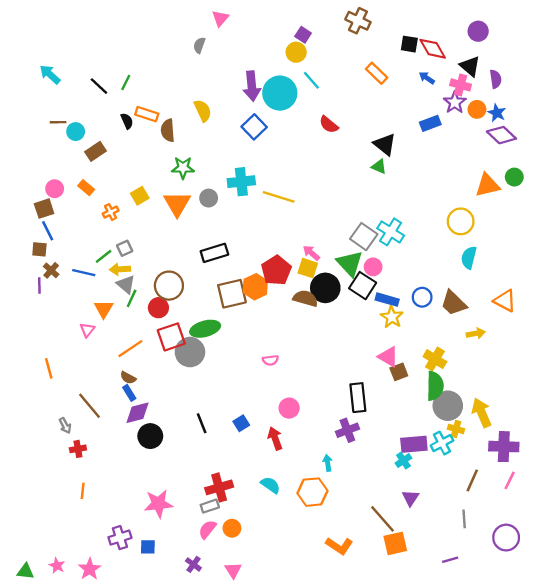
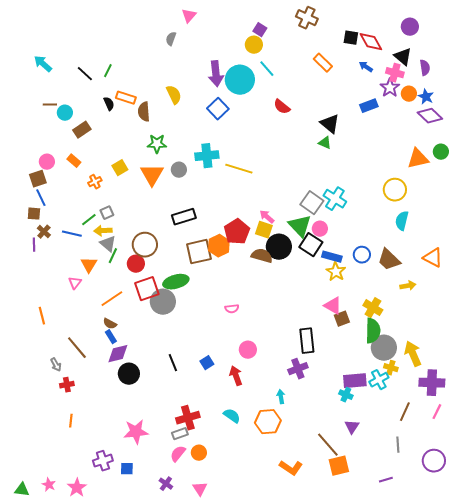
cyan cross: (403, 461) -> (346, 395), turned -32

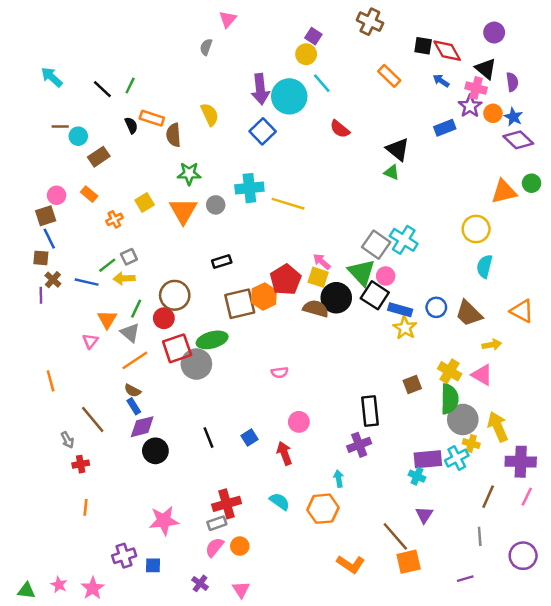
black rectangle: (184, 217) -> (222, 262), size x0.7
gray triangle: (108, 244) -> (130, 333), moved
pink triangle: (333, 306) -> (482, 375), moved

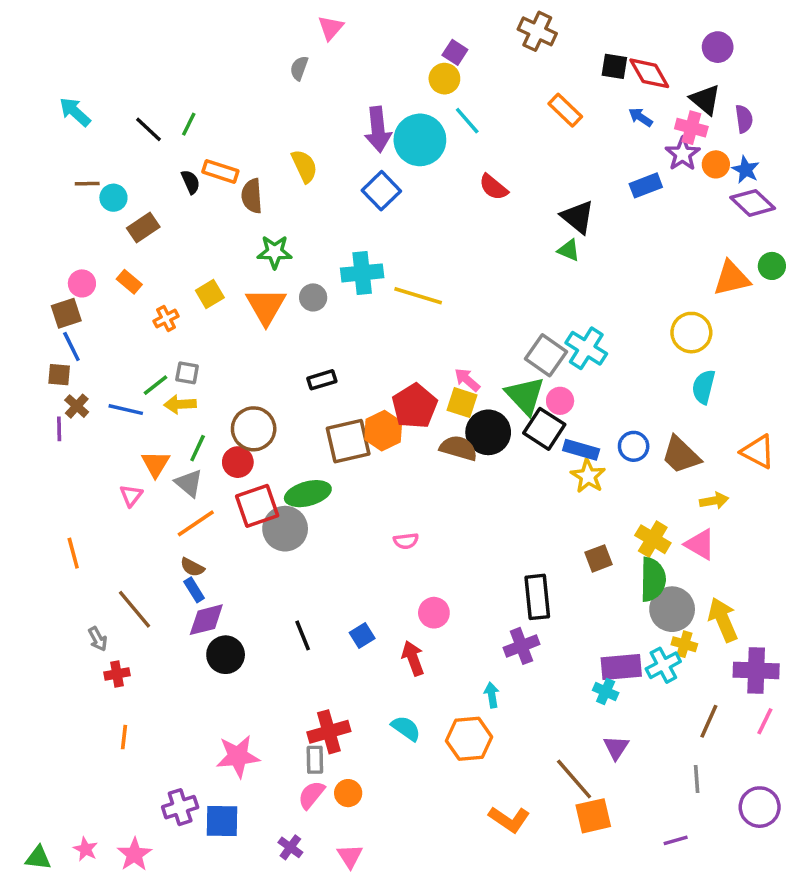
gray square: (129, 257) -> (187, 373), turned 35
gray rectangle: (217, 523) -> (315, 760), turned -72
blue square: (153, 565) -> (222, 821), size x1.5

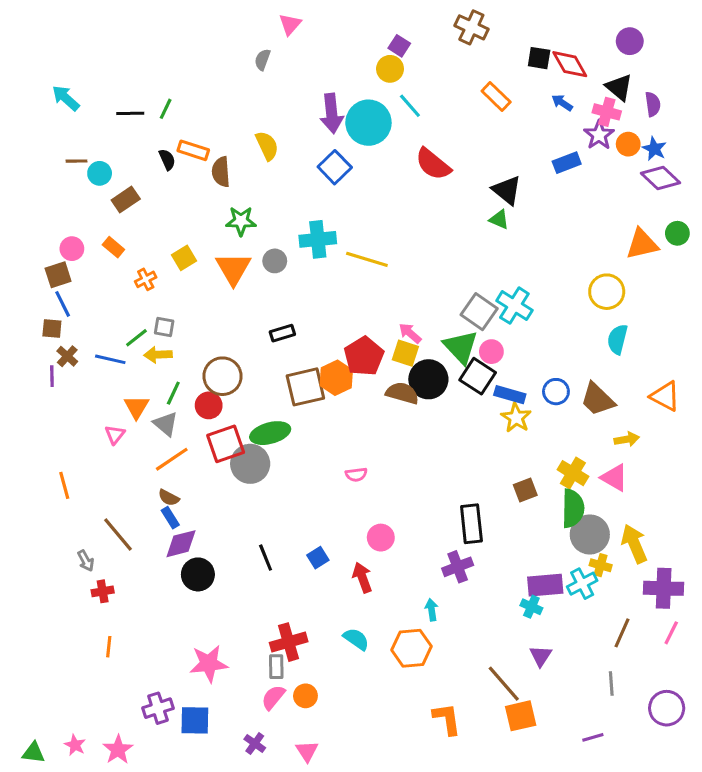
black line: (149, 129) -> (130, 113), turned -44
red semicircle: (493, 187) -> (433, 164), size x1.4
orange L-shape: (509, 819) -> (447, 719), turned -132

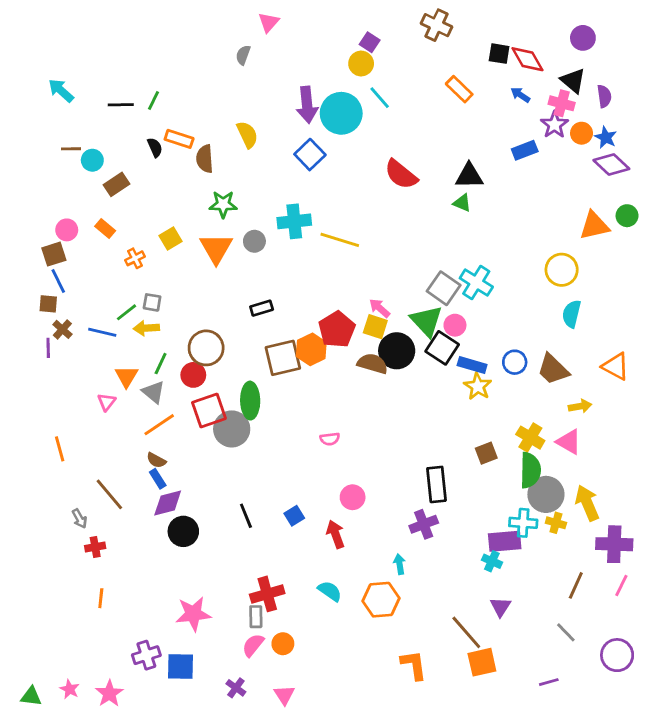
red semicircle: (433, 164) -> (401, 174), moved
black triangle: (507, 190) -> (469, 176), turned -40
green ellipse: (270, 433) -> (250, 401), turned -76
cyan cross: (582, 584) -> (523, 523), moved, turned 32
gray line: (611, 684) -> (566, 632), turned -40

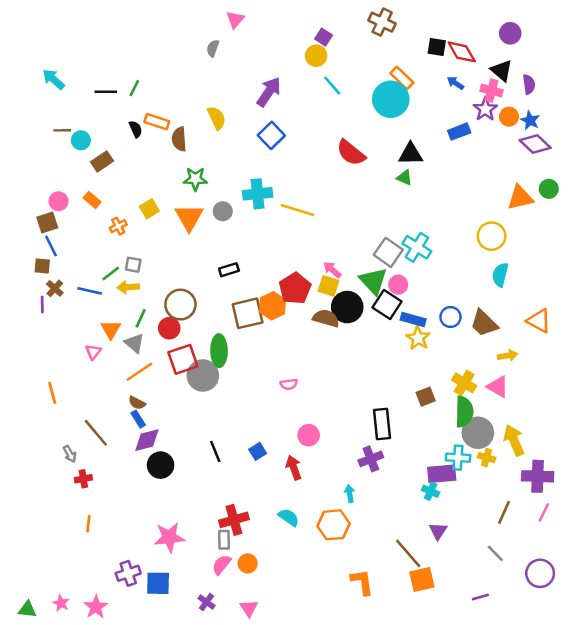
purple arrow: (307, 105) -> (269, 92), turned -140
cyan circle: (341, 113) -> (391, 99), moved

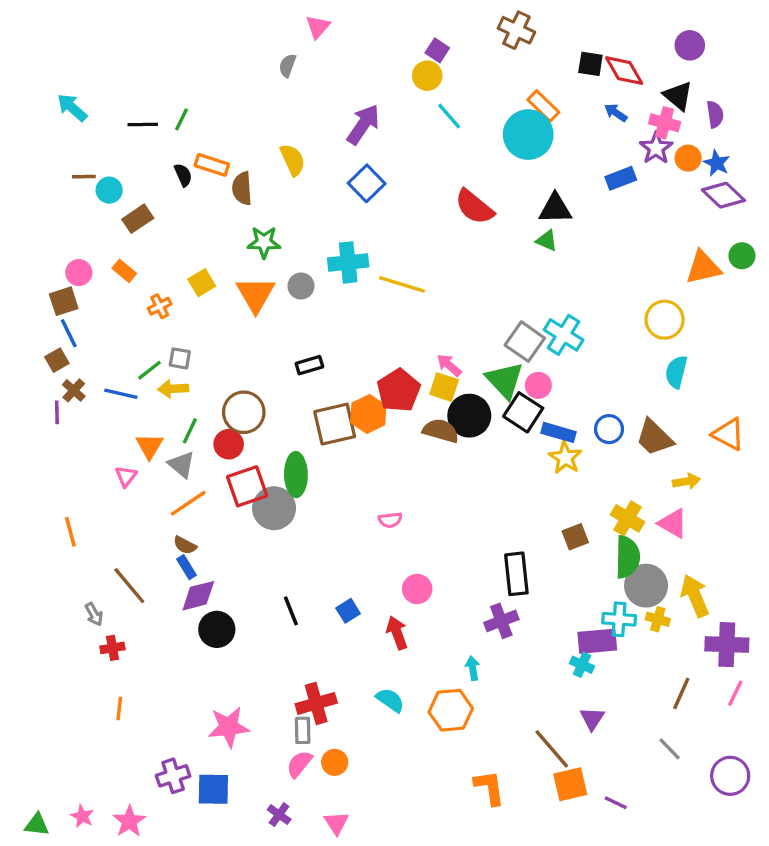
brown square: (42, 266) -> (57, 360), turned -35
purple line: (480, 597) -> (616, 803), moved, turned 42

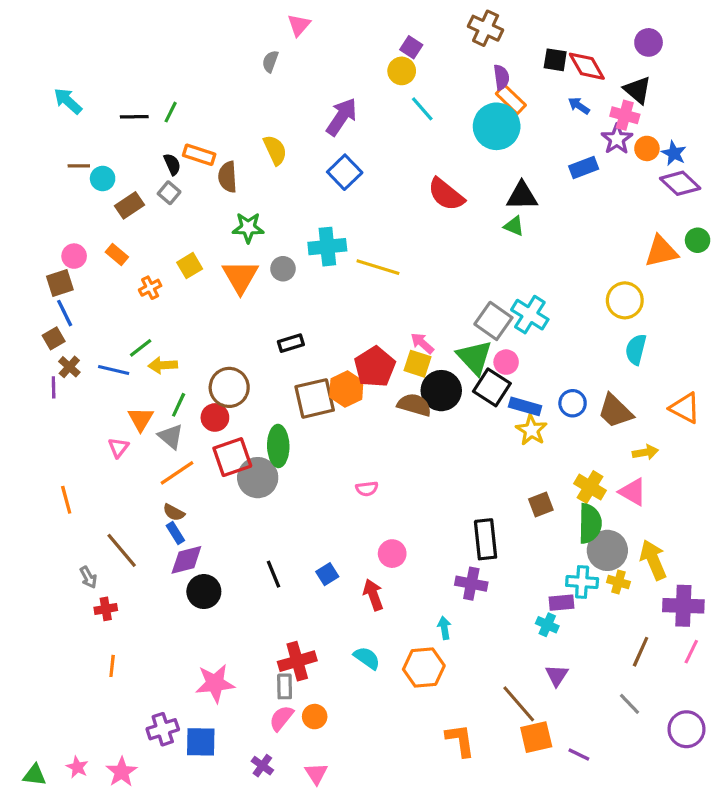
purple semicircle: (715, 114) -> (501, 77), moved
gray square: (180, 358) -> (169, 193), moved, turned 30
purple cross: (501, 621) -> (471, 584), turned 32
purple rectangle: (597, 641) -> (561, 603), size x0.7

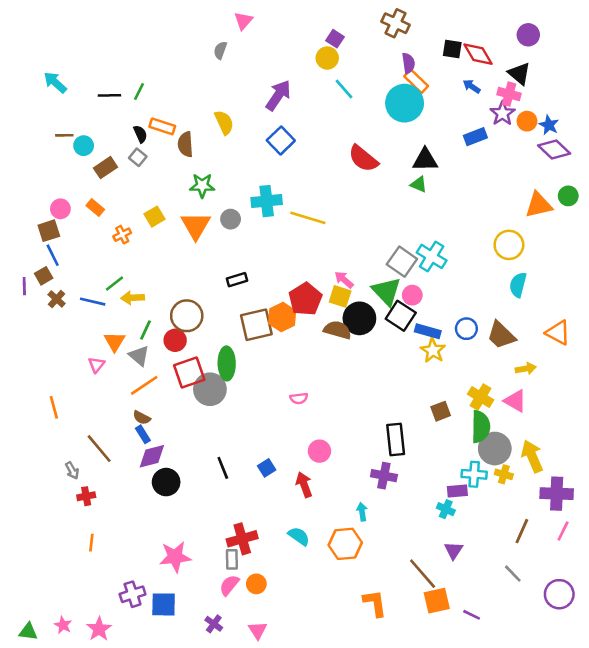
purple line: (54, 387) -> (24, 286), moved

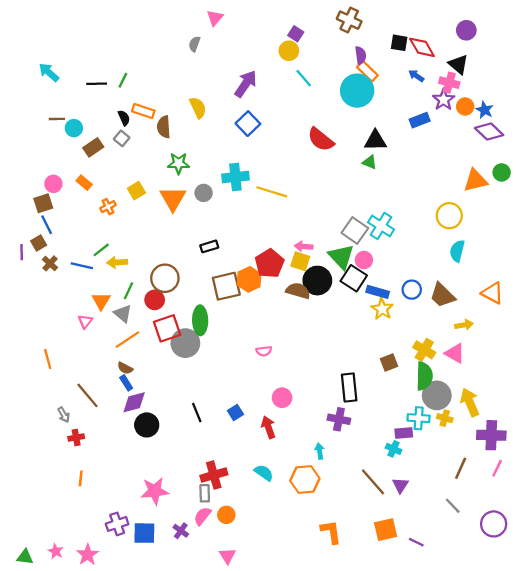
pink arrow: (344, 280) -> (304, 246), turned -36
brown line: (423, 574) -> (373, 482), moved
purple cross: (214, 624) -> (181, 531), moved

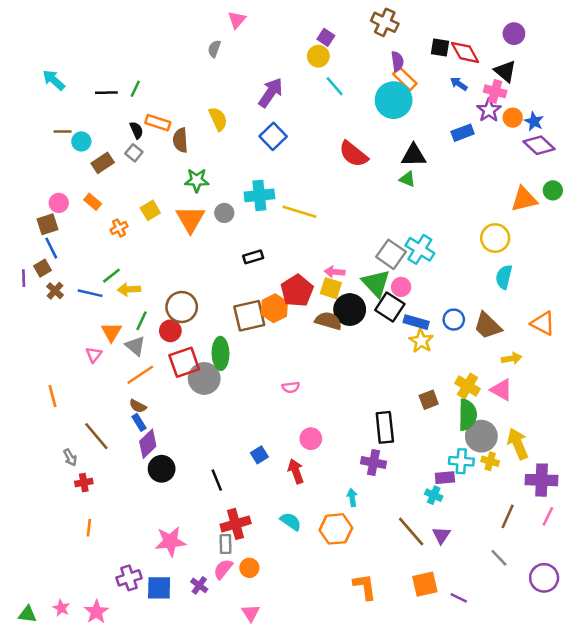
black rectangle: (209, 246) -> (253, 257), moved
purple diamond: (134, 402) -> (148, 444), turned -30
black line: (197, 412) -> (217, 480), moved

